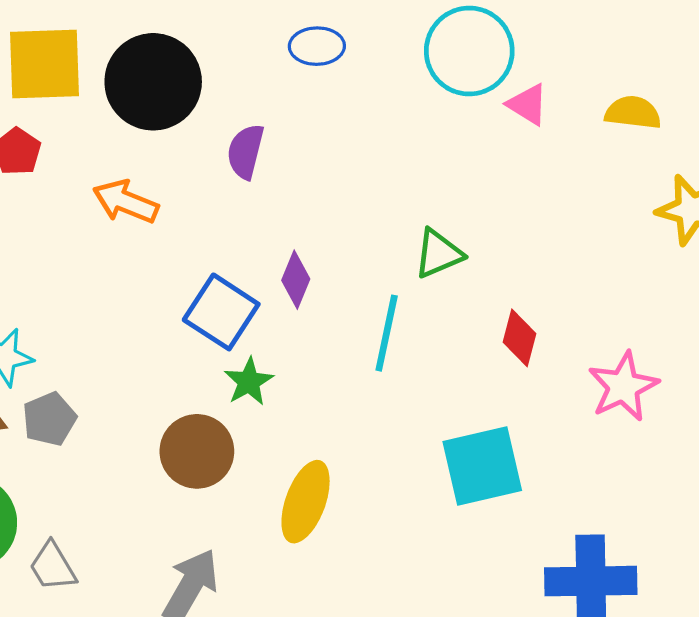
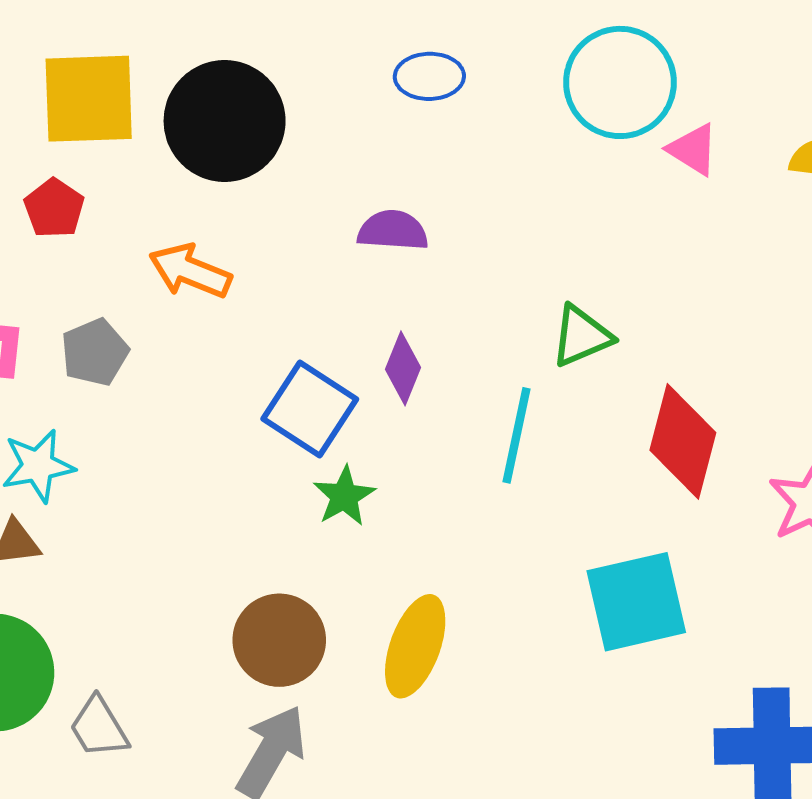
purple semicircle: (246, 151) -> (393, 231), moved, turned 80
red diamond: (519, 338) -> (683, 441), size x1.6
gray pentagon: (49, 419) -> (95, 352), moved
brown circle: (197, 451) -> (279, 640), moved

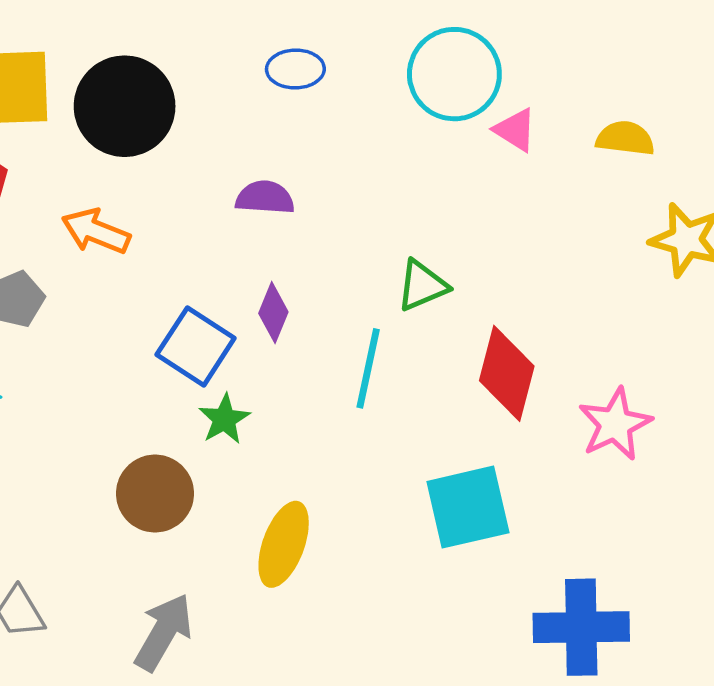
brown circle: (279, 640) -> (155, 494), moved

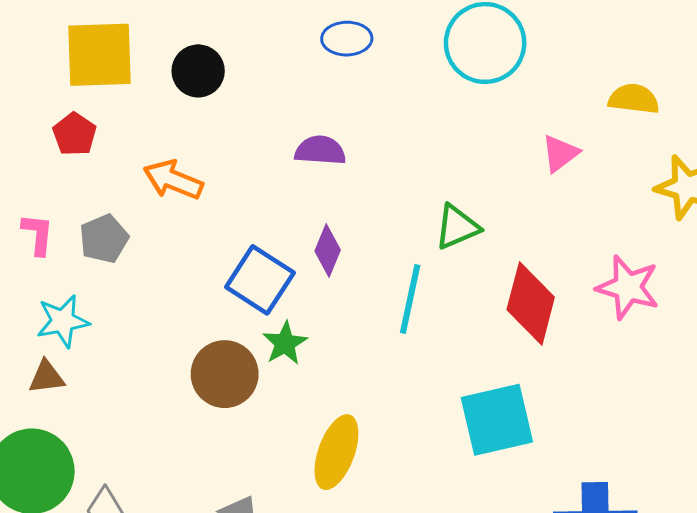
black circle: (125, 106) -> (198, 71), size x0.6
pink triangle: (515, 130) -> (560, 153), moved, turned 51
pink star: (615, 424) -> (628, 287), moved, turned -30
brown circle: (155, 494) -> (225, 374), moved

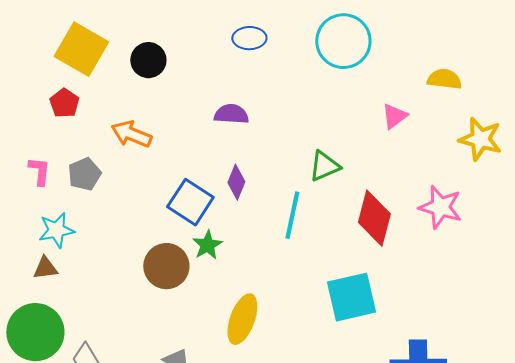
yellow square: (100, 55) -> (81, 49), turned 32

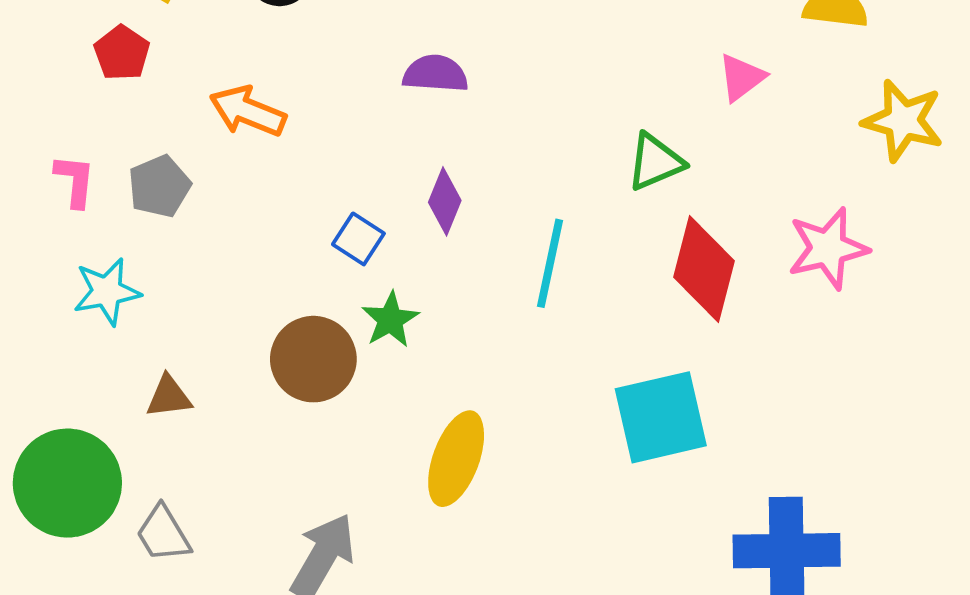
green triangle: (324, 166) -> (655, 162), moved
blue square: (190, 202) -> (358, 239), size x0.6
pink star: (440, 207) -> (828, 248), turned -30
brown triangle: (45, 268) -> (169, 397), moved

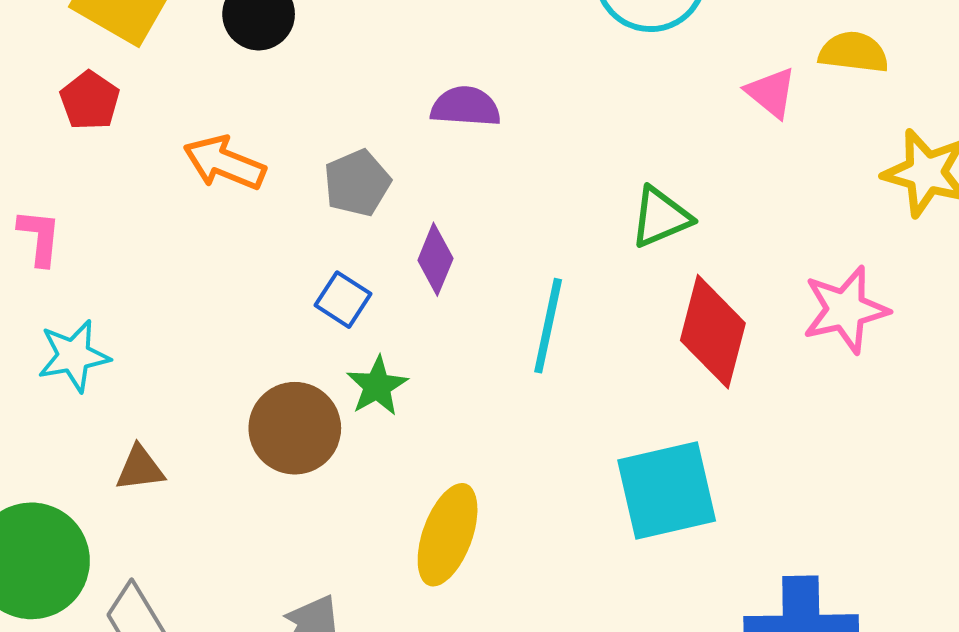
purple semicircle: (435, 74) -> (466, 107), moved
pink triangle: (742, 77) -> (771, 93), moved, turned -44
gray pentagon: (159, 186) -> (357, 183), moved

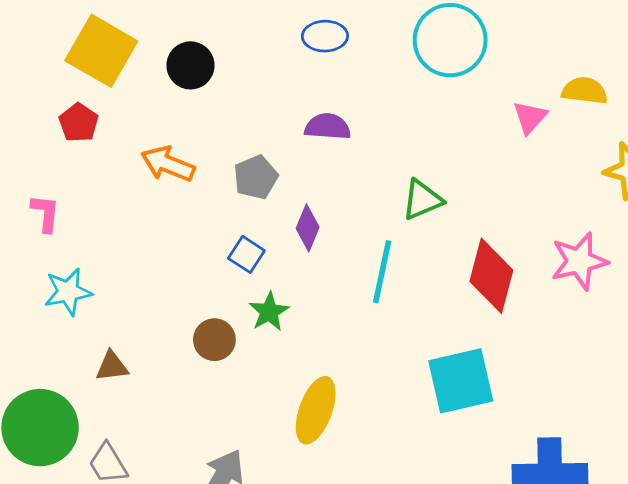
pink triangle: (771, 93) -> (530, 117), turned 33
green triangle: (661, 217) -> (422, 200), moved
brown circle: (295, 428) -> (214, 340), size x0.7

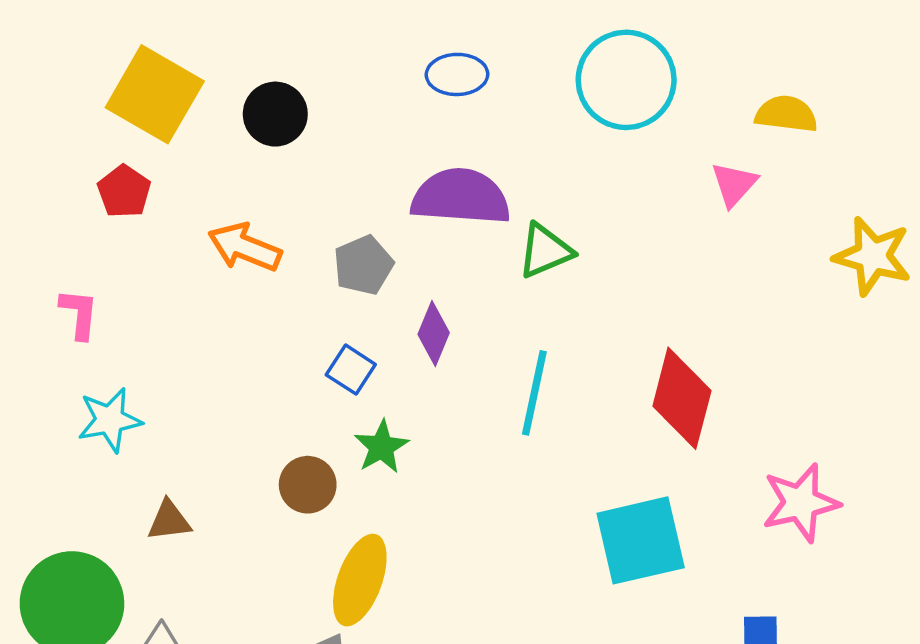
yellow semicircle: (585, 91) -> (786, 114), moved
purple semicircle: (328, 127) -> (461, 197), size x1.6
green triangle: (422, 200) -> (545, 251), moved
pink star: (579, 261) -> (801, 503), moved
yellow ellipse: (316, 410) -> (360, 580), moved

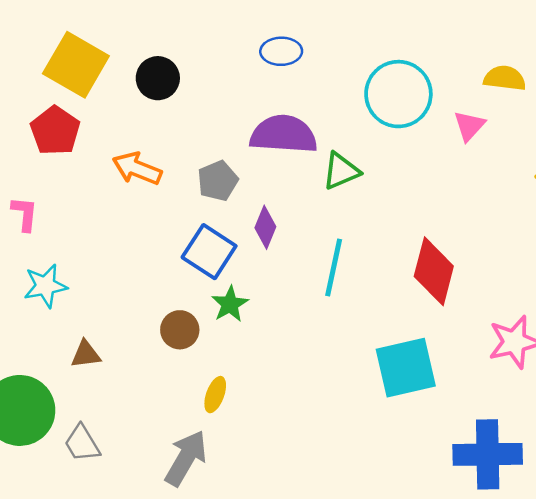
cyan circle: (626, 80) -> (398, 94), moved
red pentagon: (124, 191) -> (55, 131), size x1.4
blue square: (351, 370) -> (209, 252), size x1.6
yellow ellipse: (360, 580) -> (215, 395), size x0.6

